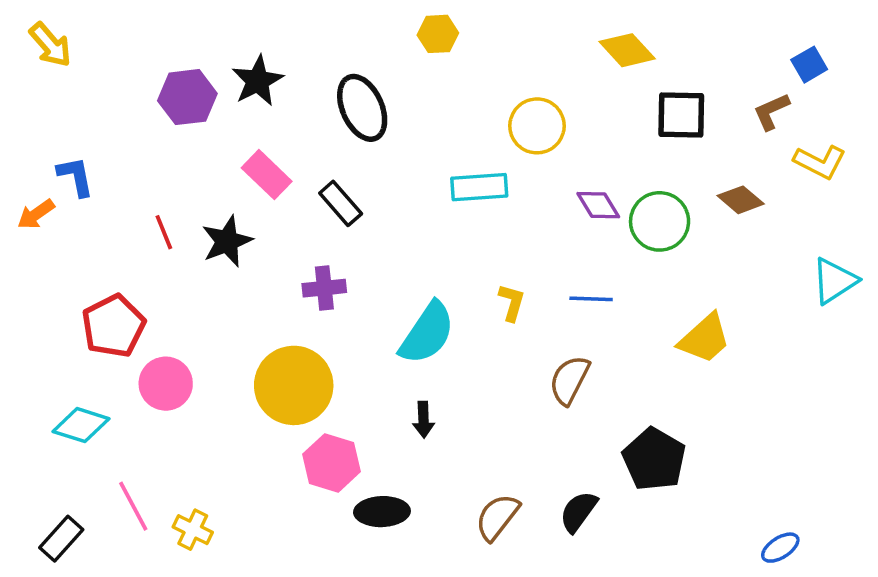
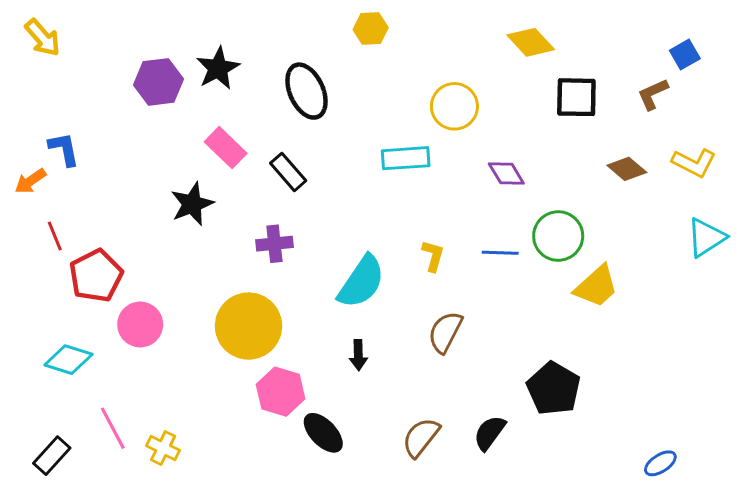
yellow L-shape: (820, 162) -> (694, 163), moved
green circle: (660, 221) -> (558, 236), moved
red line: (164, 232) -> (55, 236), moved
brown semicircle: (569, 380) -> (445, 332), moved
black ellipse: (382, 512) -> (323, 433), turned 48

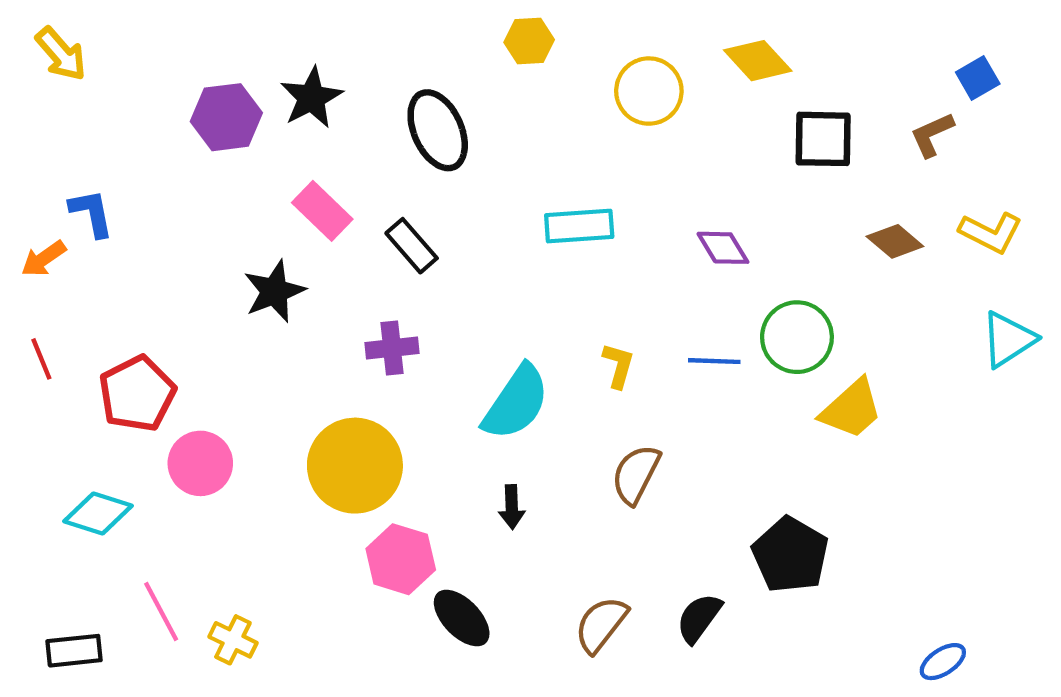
yellow circle: (454, 106) -> (649, 91), moved
red line: (55, 236) -> (41, 359), moved
black rectangle: (52, 456) -> (74, 651), turned 42

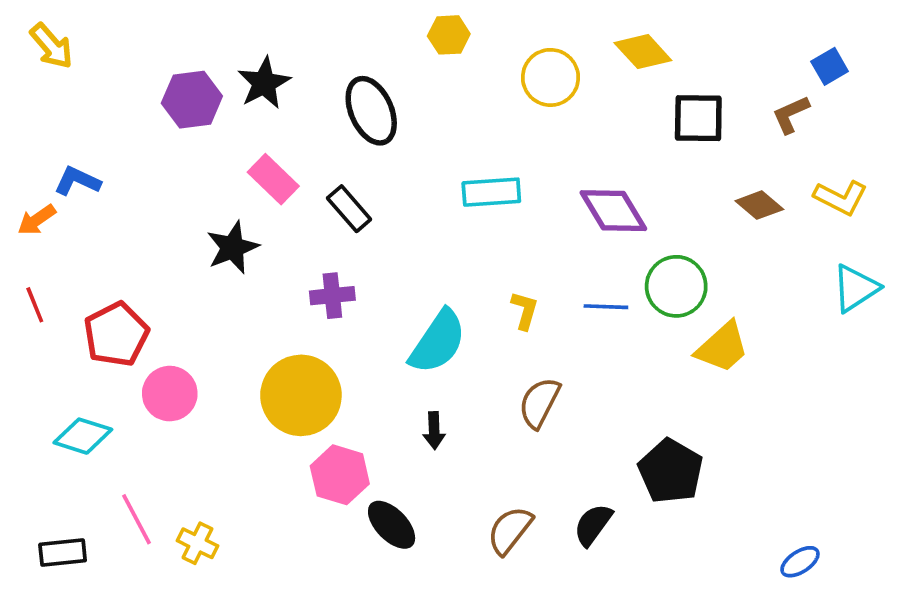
blue L-shape: (91, 213) -> (77, 181), turned -54
purple diamond: (723, 248) -> (613, 211), size x1.5

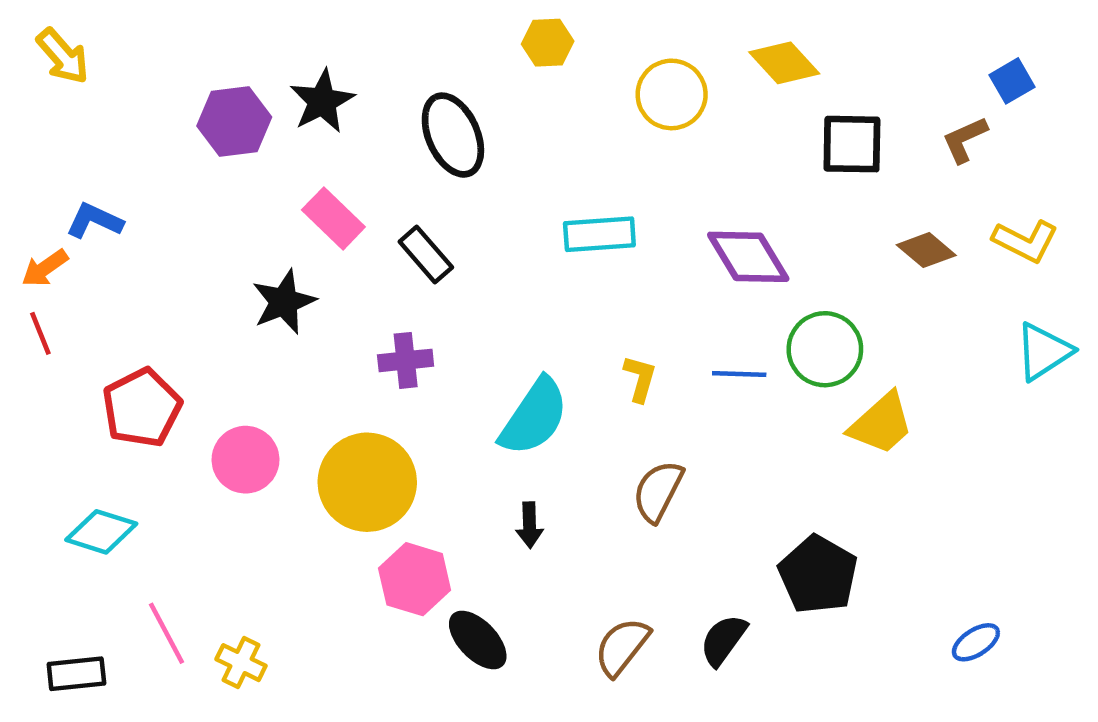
red line: (35, 305) -> (40, 333), moved
pink circle: (170, 394) -> (246, 460), moved
blue ellipse: (800, 562) -> (976, 642), moved

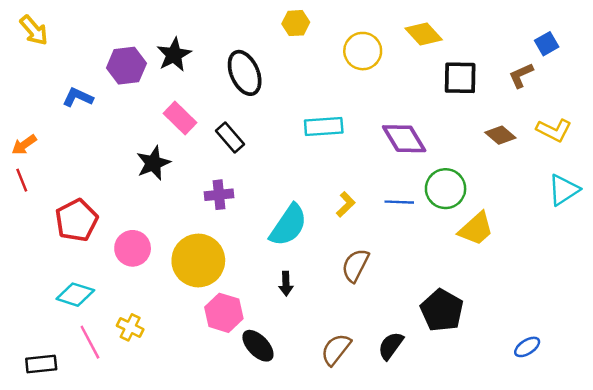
blue L-shape: (94, 221) -> (78, 97), moved
yellow L-shape: (640, 379) -> (346, 204), turned 30
cyan diamond: (101, 532) -> (75, 295), moved
yellow cross: (241, 663) -> (130, 327), moved

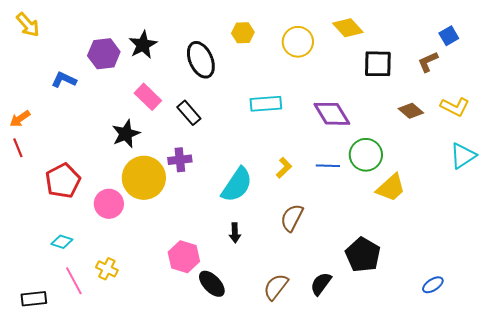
yellow hexagon: (296, 23) -> (243, 33), moved
yellow circle: (198, 260) -> (144, 178), moved
cyan diamond: (75, 295) -> (62, 242), size x0.7

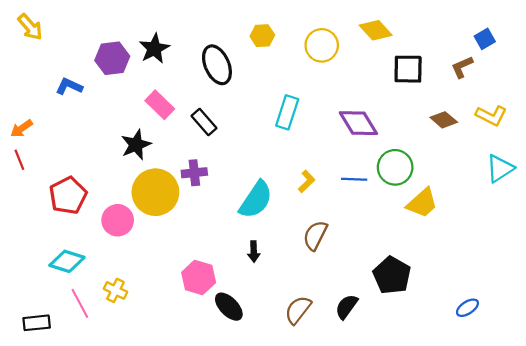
cyan rectangle: (266, 104) -> (287, 112), turned -68
cyan diamond: (62, 242) -> (67, 261), size x1.5

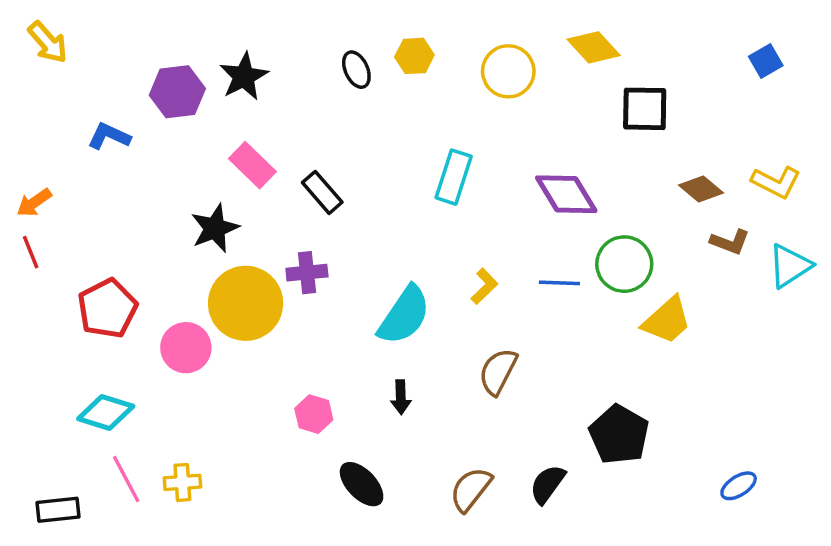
black ellipse: (217, 65) -> (356, 70), moved, size x0.6
brown L-shape: (462, 67) -> (730, 242), moved, turned -135
pink hexagon: (199, 277) -> (314, 414), moved, size x0.7
yellow cross: (115, 290) -> (182, 482), moved, turned -30

